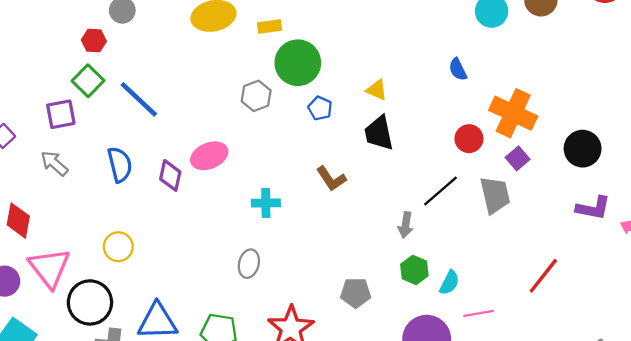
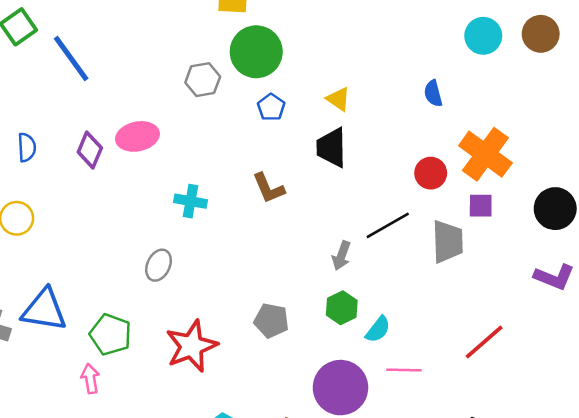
purple square: (518, 158) -> (481, 206), turned 30
blue semicircle: (120, 165) -> (27, 147), moved, size x0.7

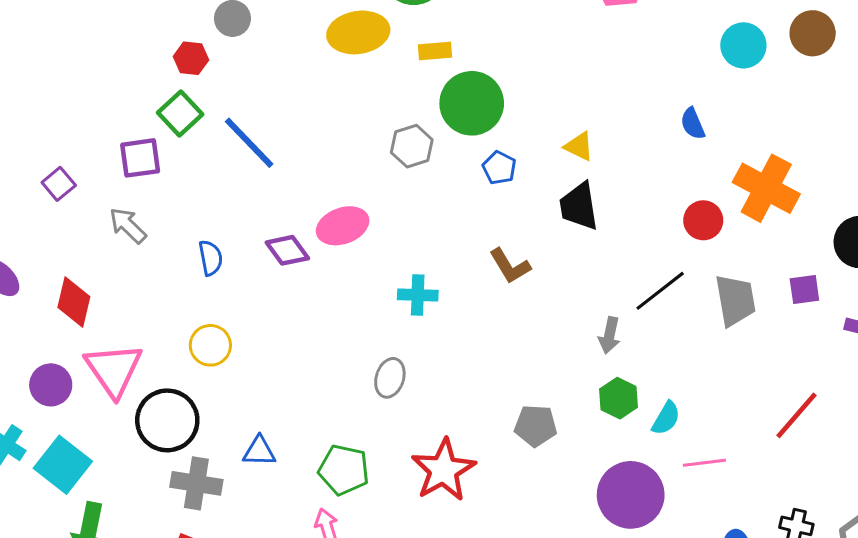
purple diamond: (90, 150) -> (287, 250), turned -51
purple square: (481, 206) -> (804, 290), moved
blue triangle: (44, 310) -> (259, 451), size x0.6

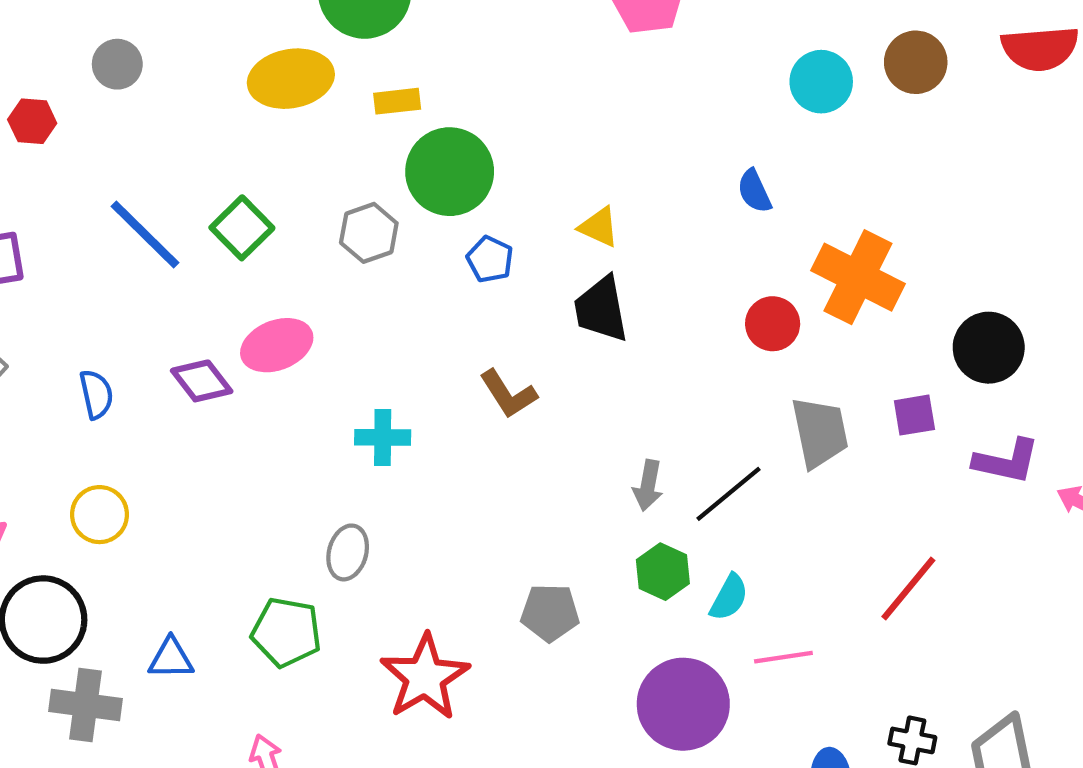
red hexagon: (191, 58) -> (32, 121), moved
green square: (180, 113) -> (242, 228), moved
black line: (660, 291) -> (728, 494), moved
green pentagon: (344, 470) -> (286, 632), moved

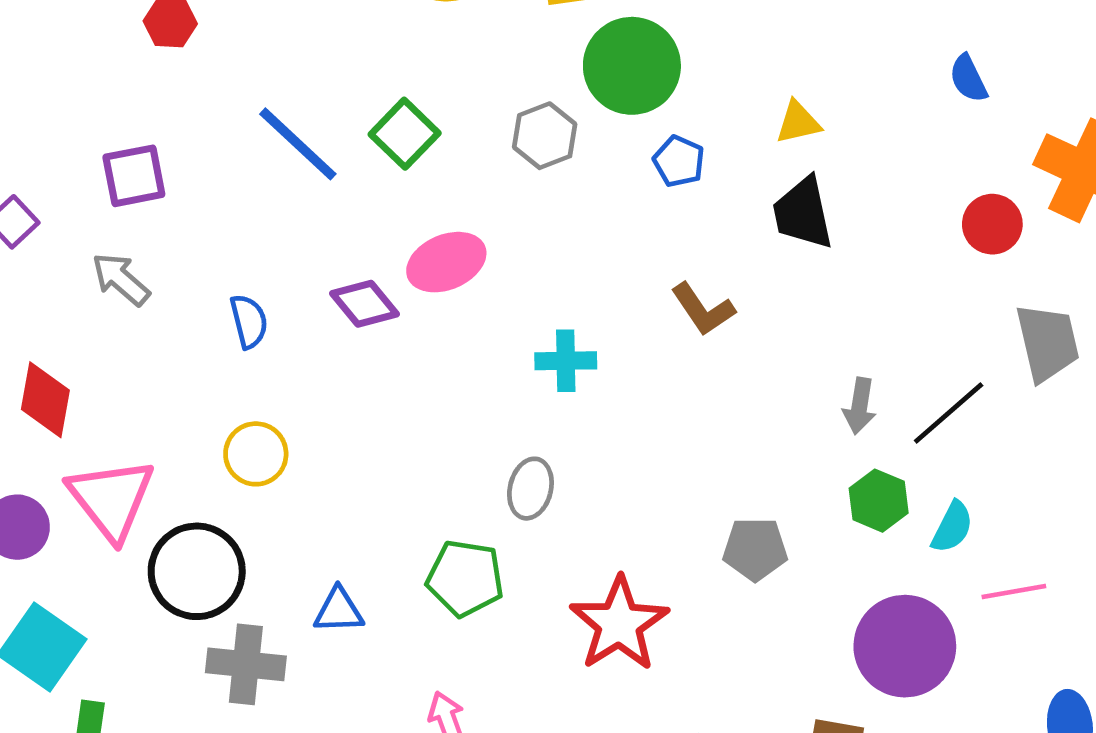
yellow triangle: (599, 227) -> (798, 122), turned -36

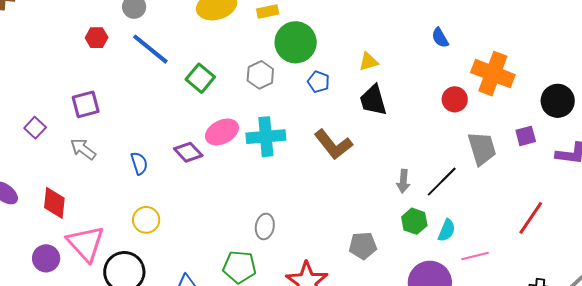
blue line: (298, 144) -> (150, 49), moved
brown L-shape: (703, 309) -> (333, 144), size x1.4
cyan cross: (566, 361) -> (266, 137), moved, size x1.5

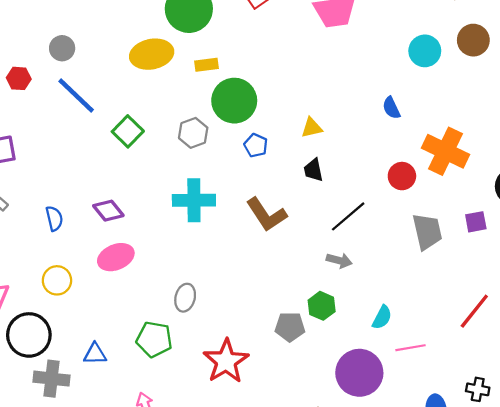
black trapezoid: (373, 100) -> (313, 170), size x0.7
pink ellipse: (222, 132) -> (116, 257), moved
gray arrow: (403, 181) -> (339, 260), turned -85
black line: (442, 182) -> (348, 216), moved
green hexagon: (414, 221) -> (322, 306), moved

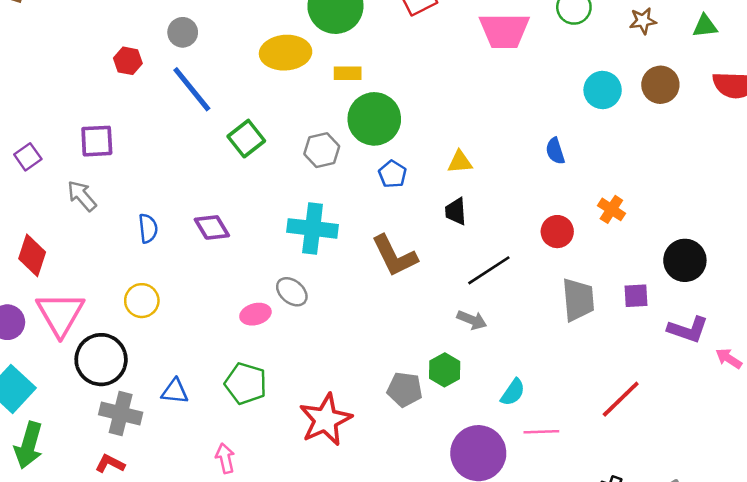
orange cross: (445, 151) -> (611, 209), size x0.5
pink ellipse: (116, 257) -> (255, 314), moved, size x0.7
gray ellipse: (185, 298) -> (292, 292), moved, turned -72

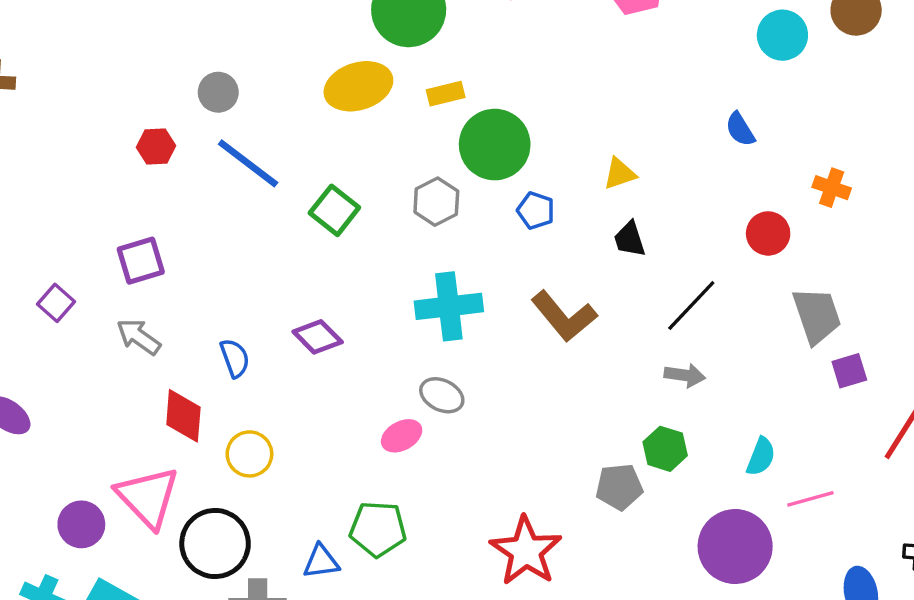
red diamond: (32, 255) -> (183, 416), moved
purple square: (636, 296) -> (849, 371), moved
green pentagon: (246, 383) -> (378, 529), moved

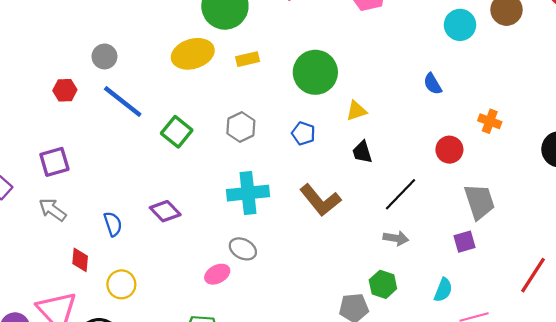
green circle: (495, 145) -> (315, 72), moved
purple square: (849, 371) -> (464, 242), moved
red diamond: (183, 416) -> (80, 260), size x0.7

